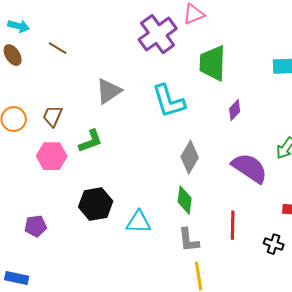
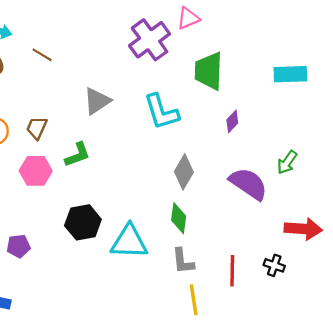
cyan triangle: (139, 222) -> (129, 242), size x1.4
red line: (233, 225) -> (232, 271), moved

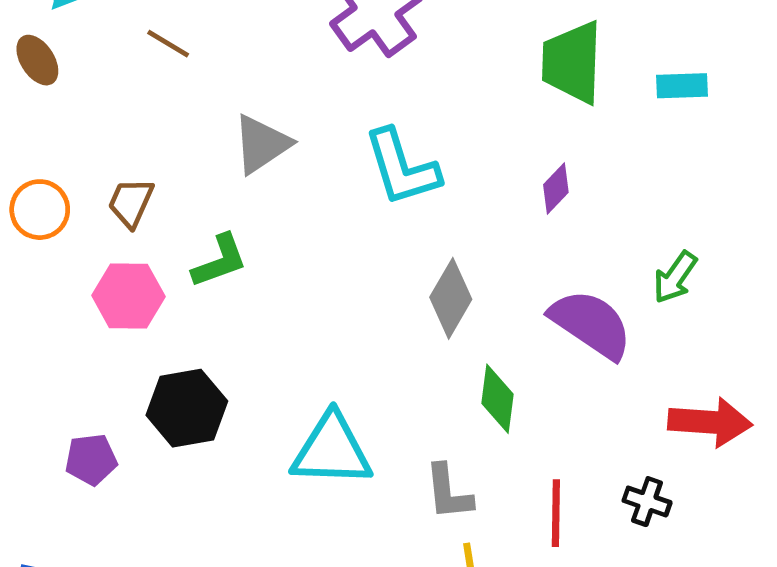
brown line: (42, 55) -> (168, 44), moved
green trapezoid: (209, 71) -> (572, 62), moved
cyan rectangle: (290, 74) -> (682, 86), size x0.7
green diamond: (179, 218) -> (498, 399), moved
black hexagon: (83, 222) -> (187, 408), moved

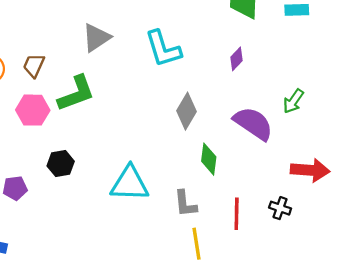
green L-shape: (220, 261) -> (76, 93), size x1.4
black hexagon: (187, 408) -> (61, 164), size x0.7

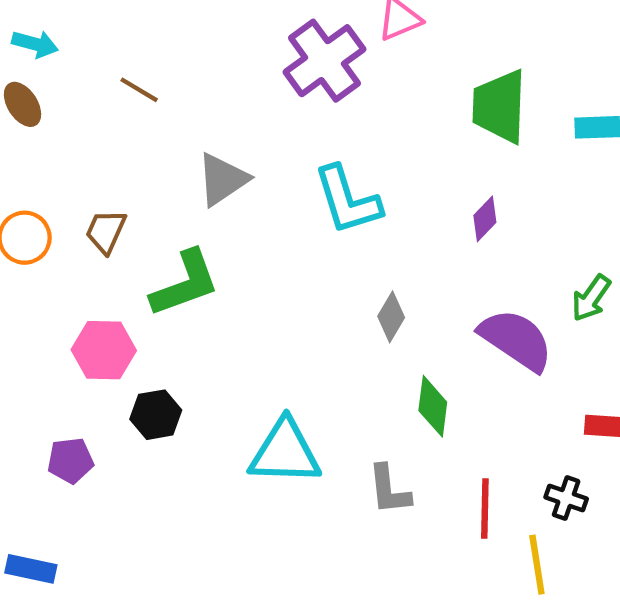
pink hexagon: (33, 110) -> (104, 350), moved
gray diamond: (186, 111) -> (391, 317), size x0.7
yellow line: (196, 244) -> (537, 565), moved

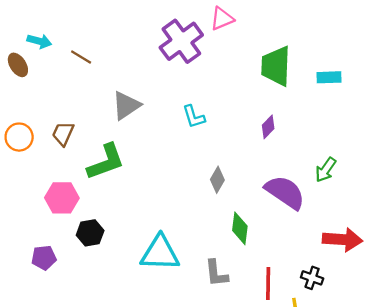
cyan arrow: (35, 44) -> (39, 41), moved
cyan L-shape: (347, 200) -> (194, 117), size x0.6

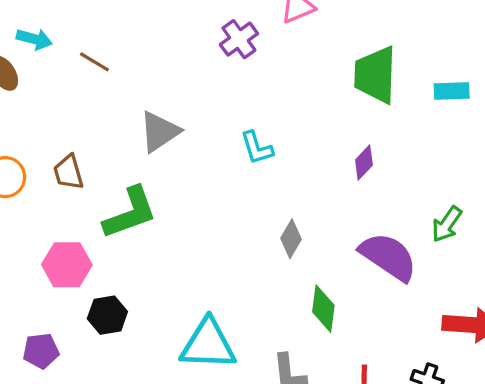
purple cross: (181, 41) -> (239, 39), size x0.6
brown trapezoid: (63, 134) -> (68, 172), turned -40

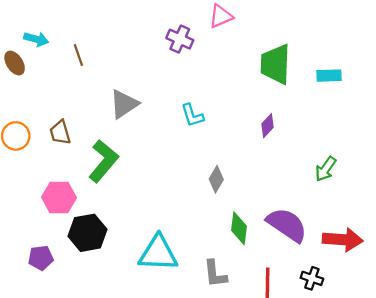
purple cross: (239, 39) -> (180, 39), turned -30
brown line: (94, 62) -> (78, 55), turned 40
green L-shape: (130, 213) -> (103, 161), turned -30
purple semicircle: (388, 257) -> (287, 225), moved
black hexagon: (107, 315) -> (87, 233), size x1.4

